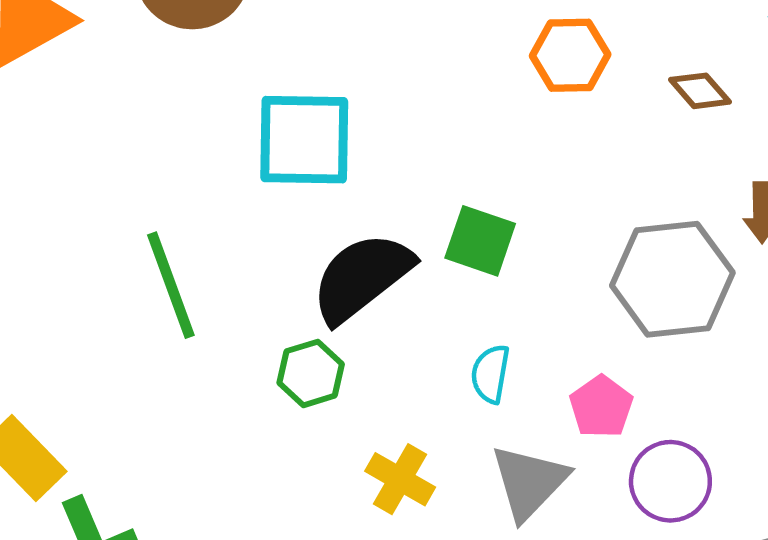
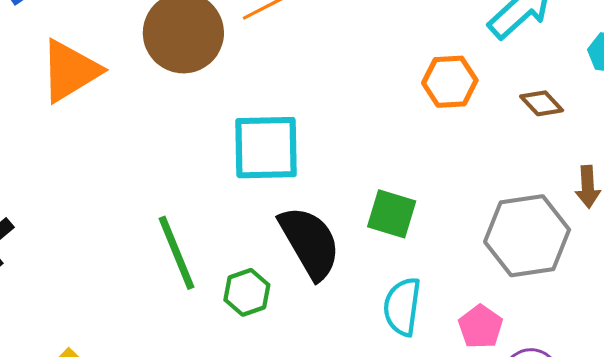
black semicircle: (362, 277) -> (310, 242), turned 100
green hexagon: (311, 373) -> (247, 292), moved
cyan semicircle: (490, 374) -> (402, 307), size x1.4

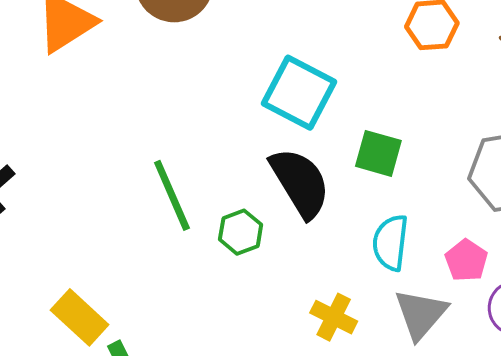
cyan square: (266, 148) -> (299, 93), moved, turned 30

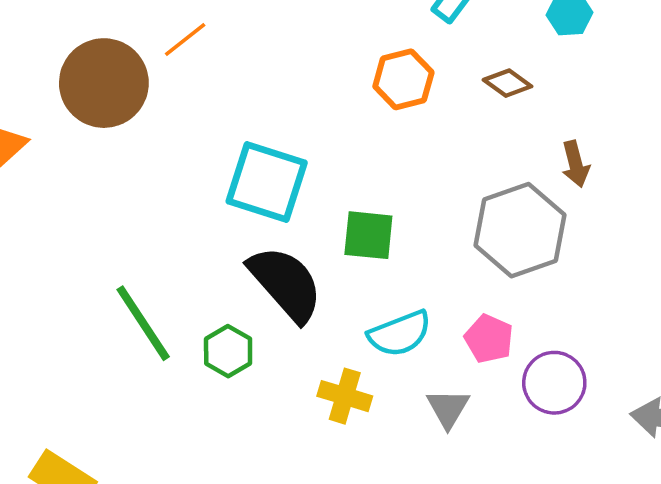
cyan semicircle: (391, 243) -> (400, 334), turned -108
gray triangle: (421, 314) -> (448, 408), size x0.7
yellow cross: (334, 317) -> (345, 396), moved

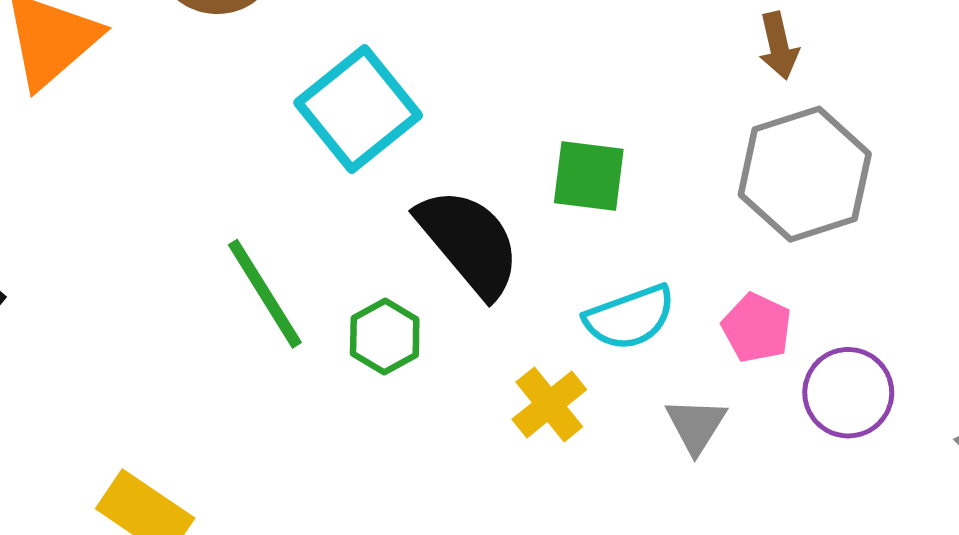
brown arrow: (575, 164) -> (779, 46), moved
cyan square: (267, 182) -> (358, 109), moved, turned 32
yellow cross: (345, 396) -> (549, 404), turned 33

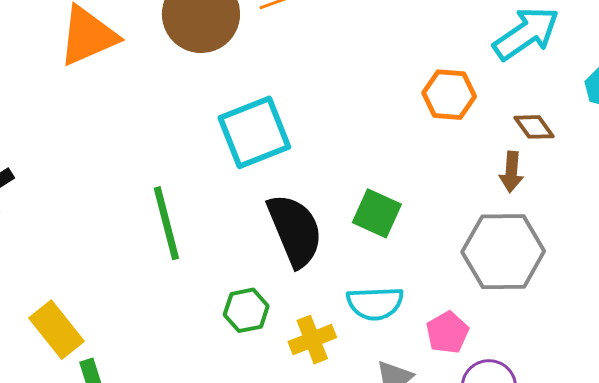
green hexagon: (385, 336) -> (246, 310), moved

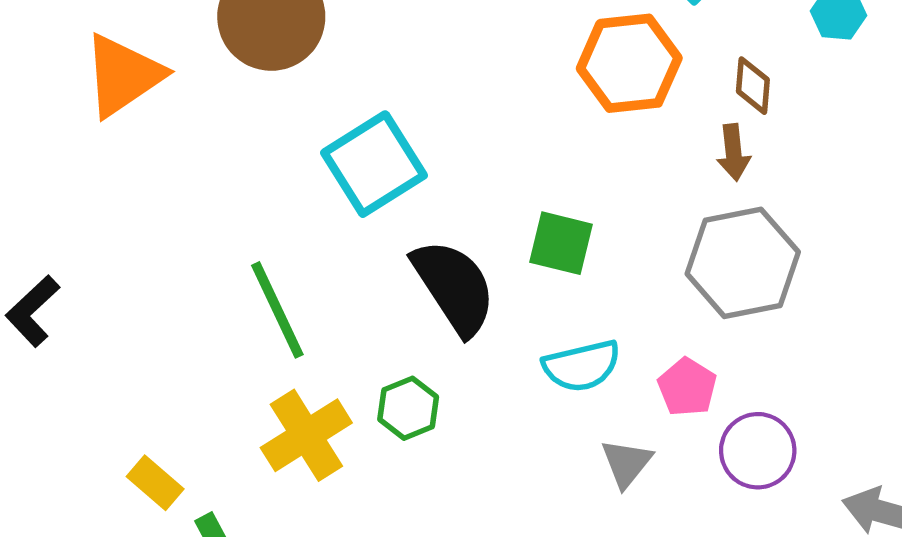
orange hexagon: (449, 95) -> (629, 63), size x1.4
brown diamond: (534, 127) -> (753, 86), turned 51
yellow rectangle: (56, 330) -> (155, 483), size x0.7
yellow cross: (312, 340) -> (306, 435), moved, size x1.4

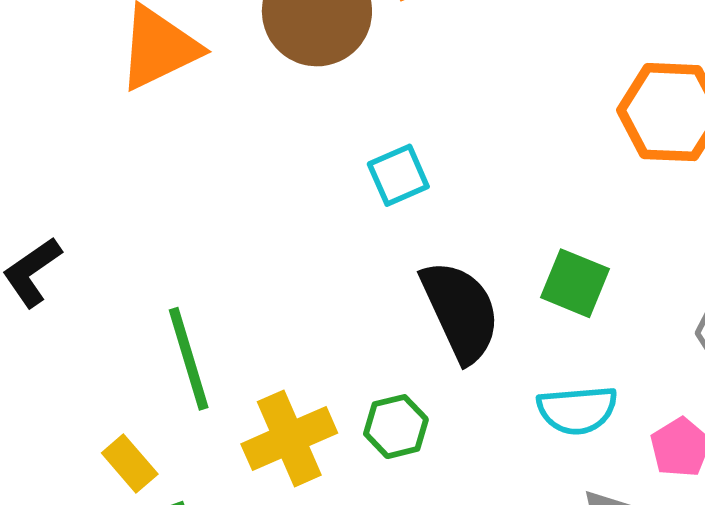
cyan square: (374, 164) -> (398, 175), size x0.6
green line: (277, 310) -> (189, 359), moved

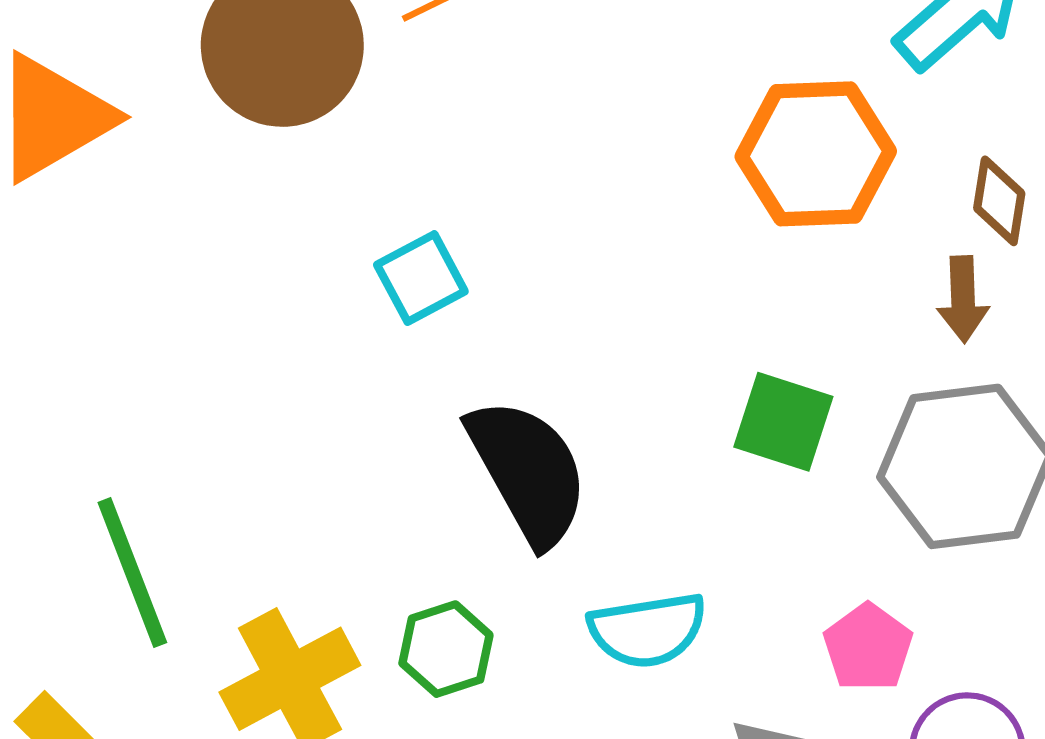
green square: (575, 283) -> (783, 422), moved
cyan semicircle: (577, 410) -> (647, 630), moved

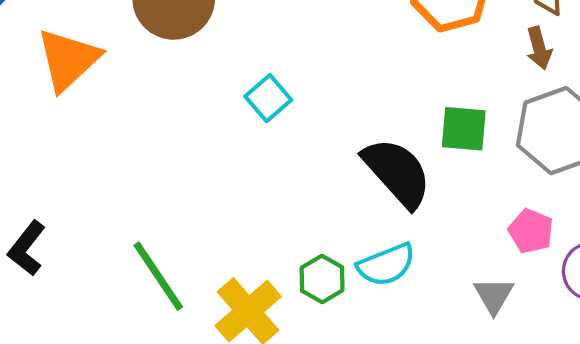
black semicircle: (528, 471) -> (397, 173), moved
cyan semicircle: (647, 630) -> (386, 265), moved

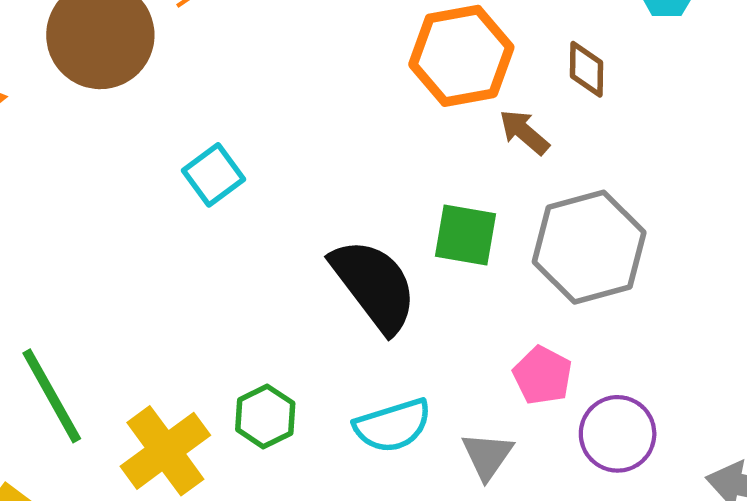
brown arrow: (539, 48) -> (524, 132), moved, turned 141
cyan semicircle: (386, 265) -> (393, 425), moved

